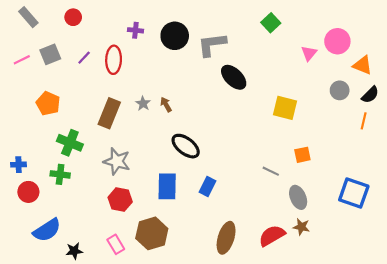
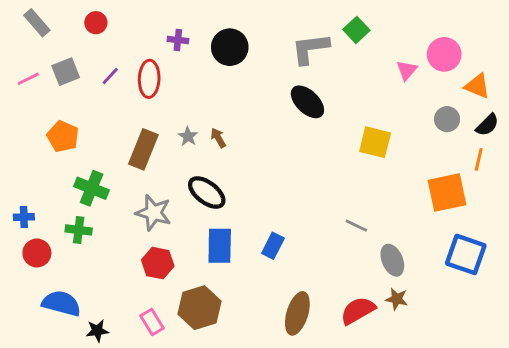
gray L-shape: (212, 45) -> (310, 49), moved
black ellipse: (186, 146) -> (207, 193), moved
orange square: (302, 155) -> (447, 193), moved, size x1.8
blue semicircle: (47, 230) -> (61, 303), turned -132

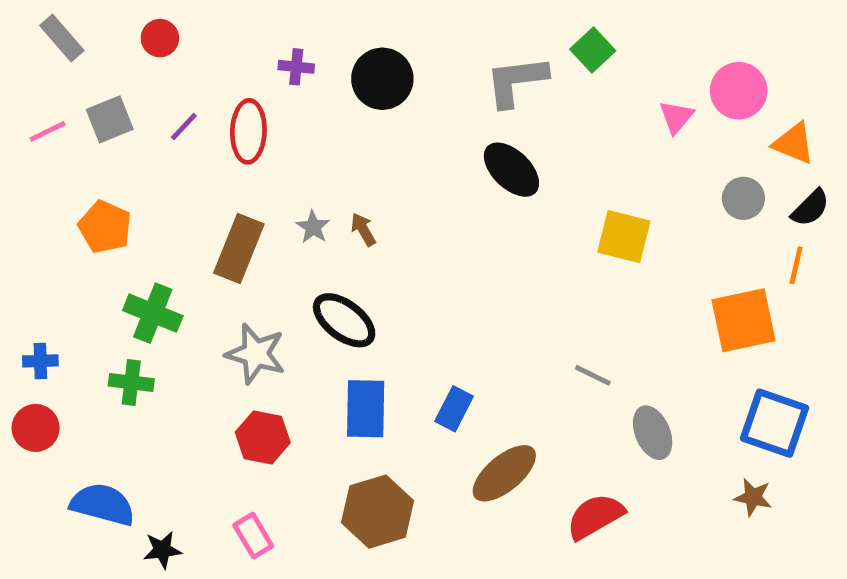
red circle: (37, 253) -> (36, 428), moved
brown star: (397, 299) -> (753, 497), moved
brown hexagon: (200, 308) -> (378, 512), moved
brown ellipse: (297, 313) -> (504, 473), moved, turned 33

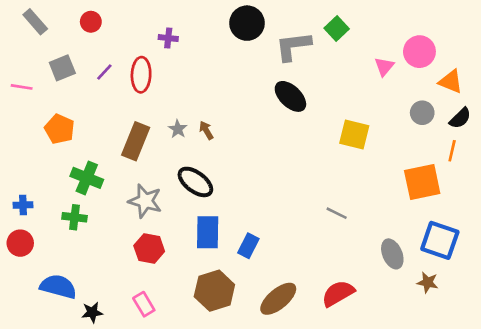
black circle: (382, 79) -> (247, 23), moved
pink line: (48, 131) -> (22, 87), moved, turned 35
blue rectangle: (454, 409) -> (248, 246), moved
gray ellipse: (653, 433) -> (392, 254), moved
brown ellipse: (504, 473) -> (278, 299), moved

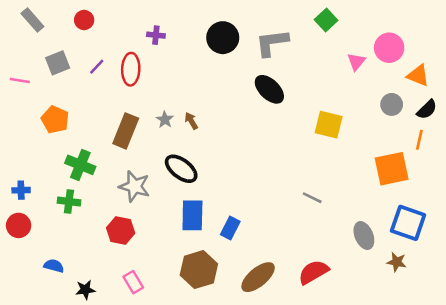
black circle: (247, 23) -> (223, 38), moved
green square: (337, 29) -> (326, 20), moved
red hexagon: (149, 249) -> (121, 230), moved
blue semicircle: (58, 287) -> (54, 266), size x0.6

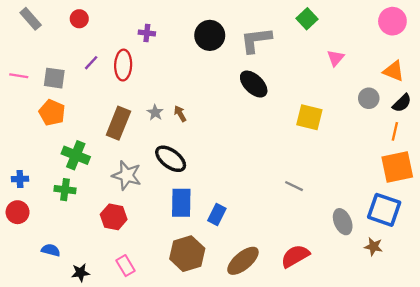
pink circle: (389, 48) -> (392, 21), moved
gray square: (58, 63) -> (54, 78), moved, turned 30
orange square: (392, 169) -> (397, 167), moved

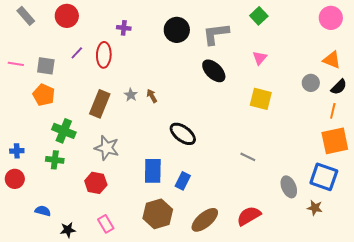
red circle: (79, 19) -> (67, 16), size x1.5
pink triangle: (336, 58) -> (260, 58), moved
black ellipse: (171, 159) -> (183, 134), moved

